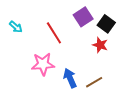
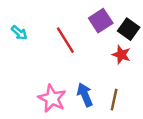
pink star: (43, 64) -> (52, 98), moved, turned 30
brown line: (94, 82) -> (114, 100), turned -48

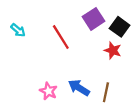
blue arrow: (85, 95) -> (79, 88), turned -35
pink star: (52, 98) -> (48, 91), size x0.7

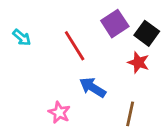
blue arrow: (79, 88) -> (93, 87), moved

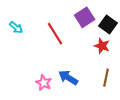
blue arrow: (93, 87) -> (68, 78), moved
brown line: (130, 114) -> (106, 78), moved

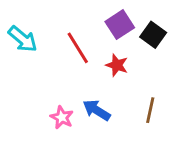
cyan arrow: (16, 28) -> (23, 39), size x1.5
red star: (102, 46) -> (117, 65), moved

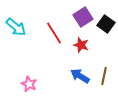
blue arrow: (97, 110) -> (80, 76), moved
pink star: (62, 117) -> (29, 84), moved

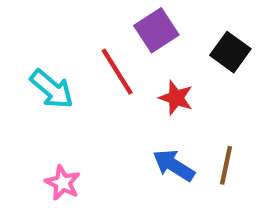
purple square: (83, 17) -> (156, 30), moved
cyan arrow: (16, 27) -> (52, 89), moved

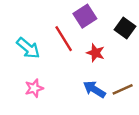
brown line: (226, 165) -> (123, 89), turned 54
pink star: (63, 183) -> (34, 88), moved, turned 30

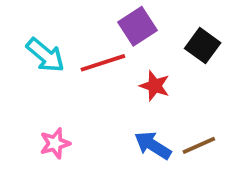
red line: (64, 39) -> (103, 63), turned -76
cyan arrow: (28, 48) -> (45, 55), moved

